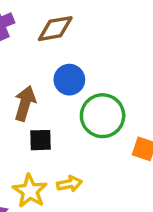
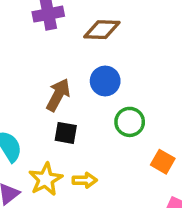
green circle: (103, 116) -> (130, 122), size x0.7

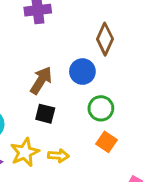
brown diamond: (102, 30) -> (105, 39), moved, turned -72
orange square: (163, 162) -> (106, 142), moved

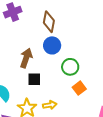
brown diamond: (105, 39) -> (49, 22), moved
orange square: (106, 142) -> (79, 88), turned 32

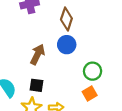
green circle: (70, 67) -> (93, 71), moved
black square: (34, 79) -> (36, 85), moved

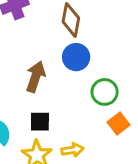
green circle: (93, 71) -> (105, 92), moved

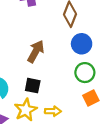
blue circle: (76, 57) -> (82, 44), moved

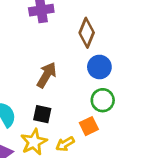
orange square: (91, 98) -> (89, 126), moved
yellow arrow: (53, 111) -> (65, 144), turned 147

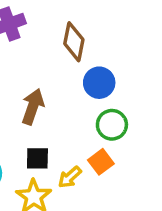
yellow arrow: (65, 144) -> (70, 177), moved

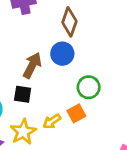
blue circle: (99, 83) -> (62, 54), moved
black square: (37, 158) -> (23, 94), moved

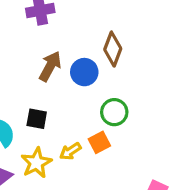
brown diamond: (69, 22) -> (113, 49), moved
brown arrow: (32, 65) -> (50, 66), moved

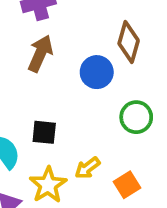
brown arrow: (50, 66) -> (40, 53), moved
orange square: (99, 142) -> (127, 185), moved

